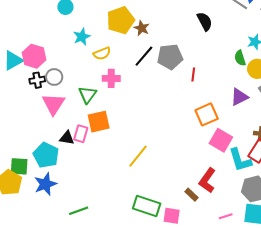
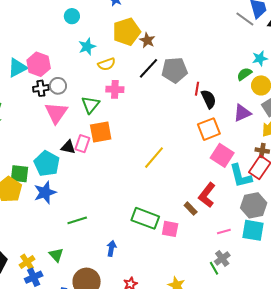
black semicircle: (205, 21) -> (209, 99), moved
green semicircle: (240, 58) -> (244, 74), turned 70
yellow line: (138, 156) -> (154, 158), moved

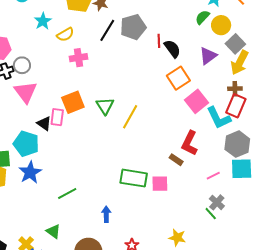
green triangle: (90, 105) -> (105, 106), moved
black triangle: (68, 147) -> (44, 123), turned 35
pink square: (222, 155) -> (197, 101), turned 30

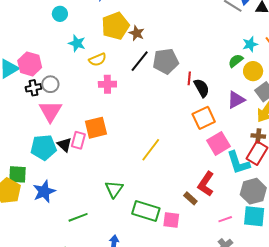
cyan star: (43, 21) -> (77, 43), turned -30
green triangle: (105, 106) -> (114, 189), moved
cyan pentagon: (26, 144) -> (44, 147), moved, turned -30

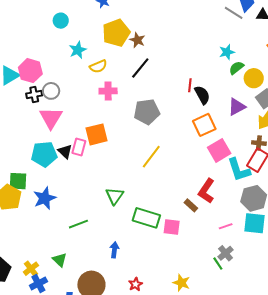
cyan star: (77, 43) -> (78, 50), turned 30
cyan star: (250, 44) -> (227, 52), moved
gray pentagon: (166, 61) -> (147, 112), moved

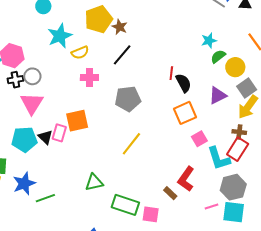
cyan star: (78, 50) -> (60, 36), size x1.4
pink square: (219, 150) -> (199, 139), size x0.7
green triangle: (115, 196) -> (94, 182), turned 42
green line: (78, 224) -> (45, 198), moved
pink line: (226, 226) -> (211, 207), moved

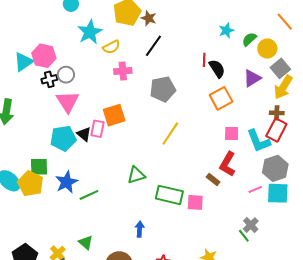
cyan star: (209, 41) -> (226, 30), moved
pink square: (199, 139) -> (232, 133), moved, turned 35

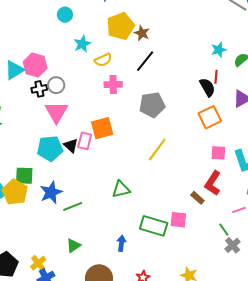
cyan star: (90, 32) -> (82, 44), size x0.7
red line: (204, 60) -> (216, 77), moved
green rectangle: (169, 195) -> (154, 226), moved
green line: (244, 236) -> (224, 230), moved
green triangle: (86, 243) -> (73, 246), moved, turned 42

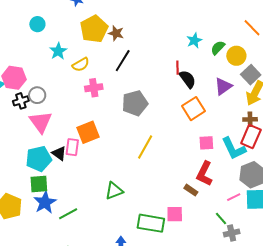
red line: (216, 77) -> (178, 68), moved
green square: (24, 176) -> (39, 184), moved
gray cross: (233, 245) -> (232, 233), turned 35

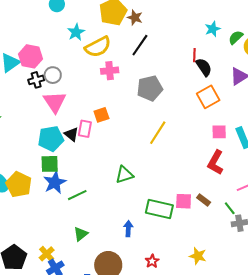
yellow semicircle: (81, 65) -> (98, 47), size x1.5
orange square: (88, 132) -> (101, 115), size x0.7
brown rectangle: (191, 190) -> (204, 200), moved

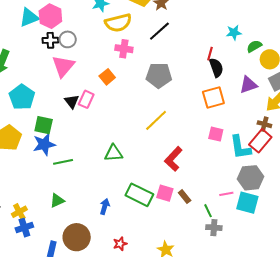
orange square: (101, 115) -> (107, 77), moved, turned -35
cyan pentagon: (51, 139) -> (22, 97), moved, turned 30
red L-shape: (215, 162) -> (173, 159), moved

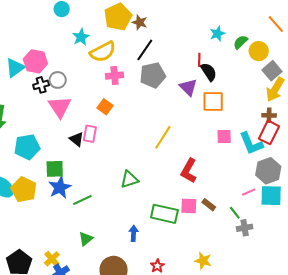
gray pentagon: (159, 75) -> (153, 75), moved
purple triangle: (248, 85) -> (188, 87), moved, turned -42
cyan pentagon: (22, 97) -> (27, 147), turned -30
orange square: (213, 97) -> (213, 102), turned 30

